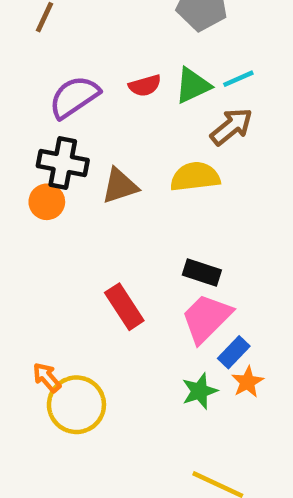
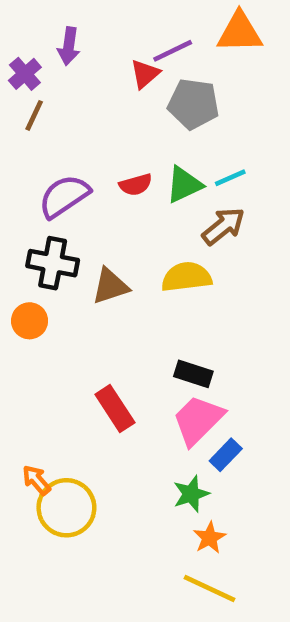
orange circle: (47, 202) -> (30, 321), moved
orange star: (247, 382) -> (210, 538), moved

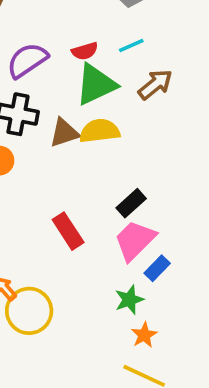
cyan line: (230, 178) -> (131, 46), moved
green triangle: (184, 185) -> (96, 84), moved, size x1.4
yellow semicircle: (186, 277) -> (100, 131), moved
black rectangle: (193, 374) -> (131, 203), turned -60

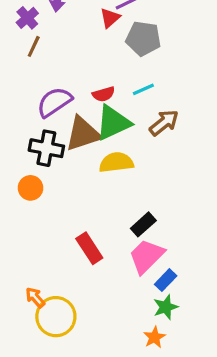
brown triangle: (64, 133) -> (83, 134), moved, size x1.4
green star: (129, 300) -> (166, 307), moved

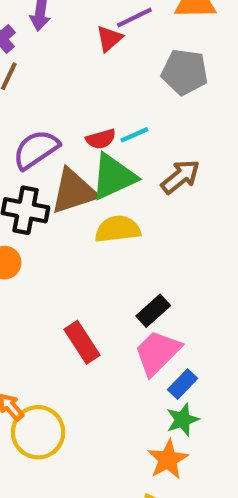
gray pentagon: (143, 39) -> (185, 72), moved
cyan line: (143, 89) -> (134, 135), moved
orange star: (154, 337) -> (168, 459), size x1.4

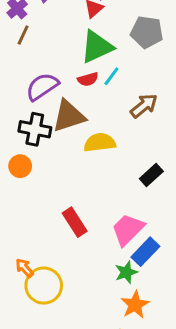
cyan line: (134, 135) -> (111, 76), turned -30
green triangle: (113, 177) -> (97, 47), moved
black rectangle: (153, 311) -> (151, 175), moved
blue rectangle: (183, 384) -> (145, 252), size x1.4
green star: (183, 420) -> (126, 272), moved

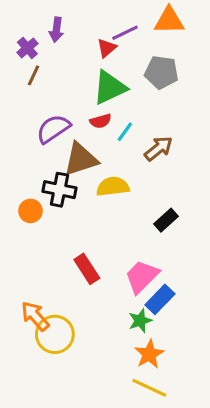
cyan line: (111, 76) -> (125, 132), moved
black cross: (35, 129) -> (59, 190), moved
orange arrow: (25, 268) -> (35, 316), size x1.5

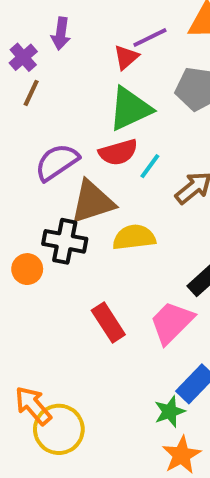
red semicircle: (101, 121) -> (118, 152), size x1.4
red rectangle: (87, 269) -> (108, 322), moved
pink trapezoid: (142, 276) -> (172, 322), moved

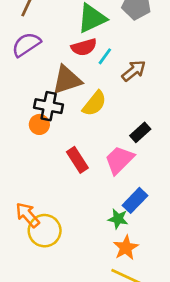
purple semicircle: (57, 162) -> (26, 45), moved
yellow semicircle: (134, 237) -> (94, 104), turned 136
orange circle: (27, 269) -> (39, 124), moved
green star: (170, 412) -> (118, 219), turned 30

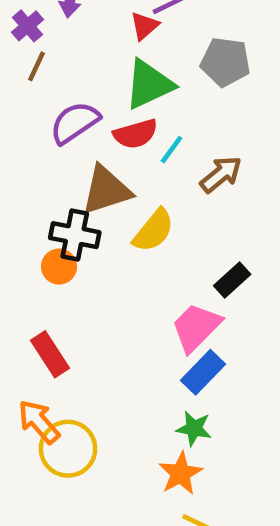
purple semicircle: (26, 45) -> (75, 123), moved
red rectangle: (77, 160) -> (50, 354), moved
blue rectangle: (135, 200) -> (203, 372), moved
orange star: (126, 248) -> (180, 473), moved

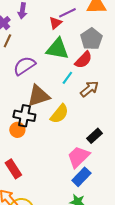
gray pentagon: (225, 62) -> (91, 39), turned 30
green triangle: (149, 84) -> (57, 49), turned 35
red semicircle: (135, 134) -> (83, 60), moved, turned -30

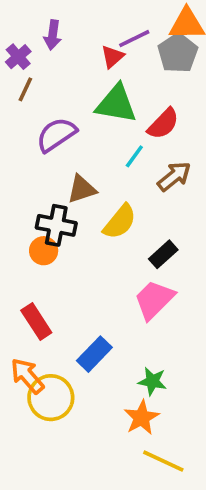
gray pentagon: (91, 39) -> (178, 53), moved
brown triangle: (38, 96) -> (82, 189), size x0.7
black rectangle: (94, 136) -> (163, 254), moved
blue rectangle: (81, 177) -> (94, 354), moved

